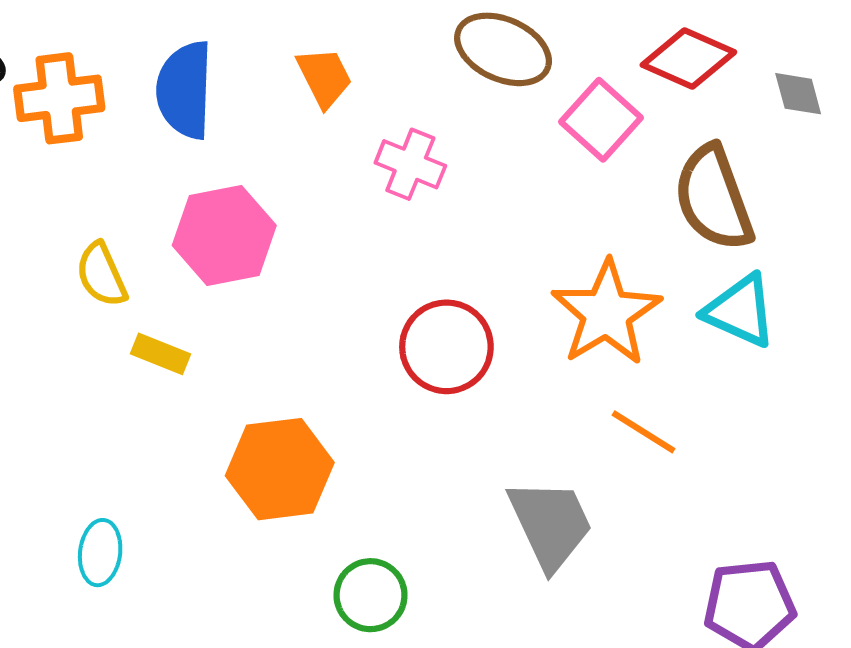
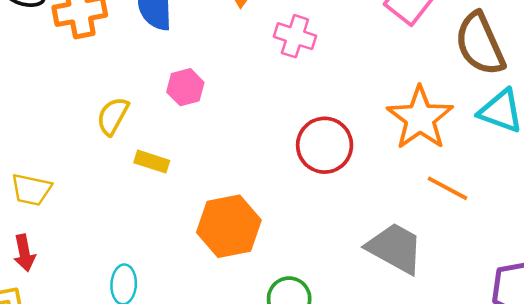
pink hexagon: (224, 235) -> (185, 87), size x0.6
yellow semicircle: (101, 275) -> (113, 116), turned 57
gray trapezoid: (550, 524) -> (395, 248), turned -32

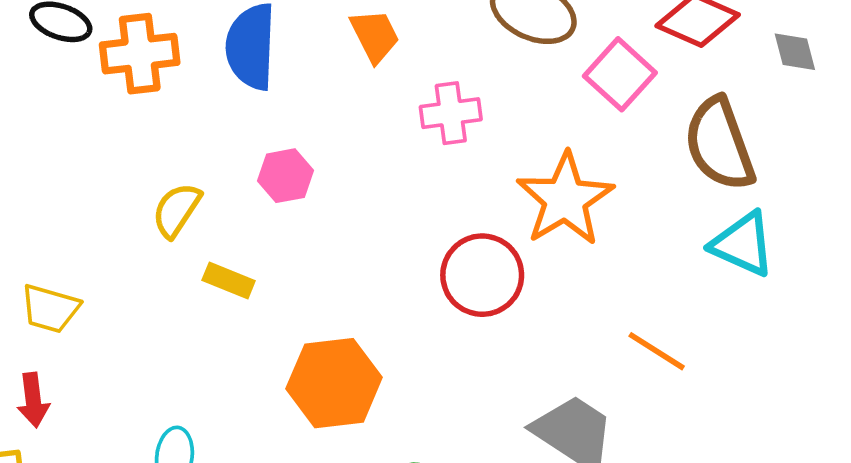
pink cross: (295, 36) -> (451, 113), turned -30
orange star: (420, 118) -> (565, 199), moved

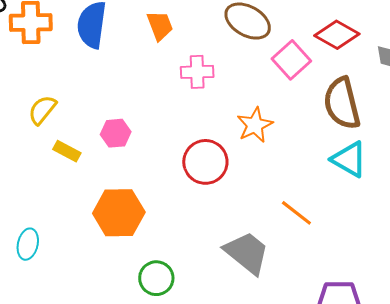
pink hexagon: (286, 176) -> (116, 133), moved
orange star: (565, 199) -> (255, 125), size x0.7

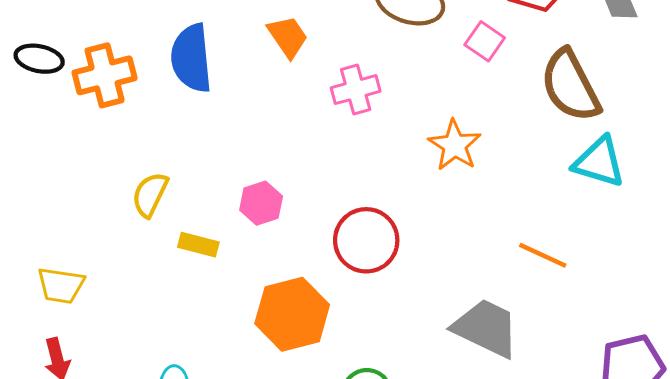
pink square: (291, 60) -> (485, 41), size x0.7
red circle: (205, 162) -> (366, 240), moved

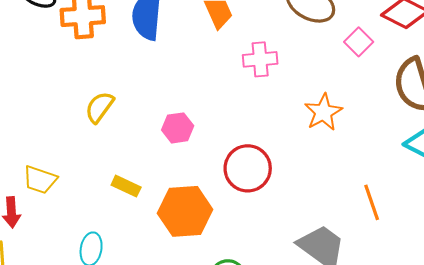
yellow rectangle: (198, 245) -> (126, 186), moved
orange line: (543, 255) -> (372, 202), turned 36
yellow trapezoid: (61, 285) -> (40, 180), moved

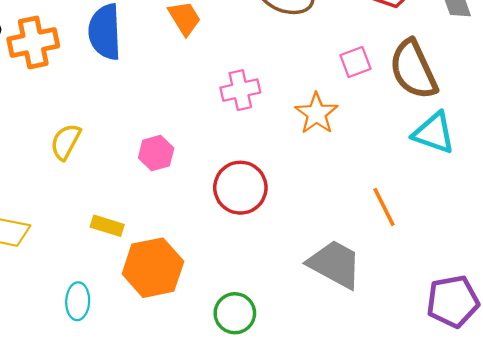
pink square: (359, 42) -> (355, 62), moved, turned 32
pink cross: (260, 59) -> (240, 90), moved
orange hexagon: (185, 211) -> (153, 268), moved

